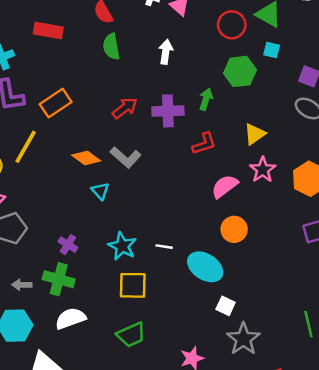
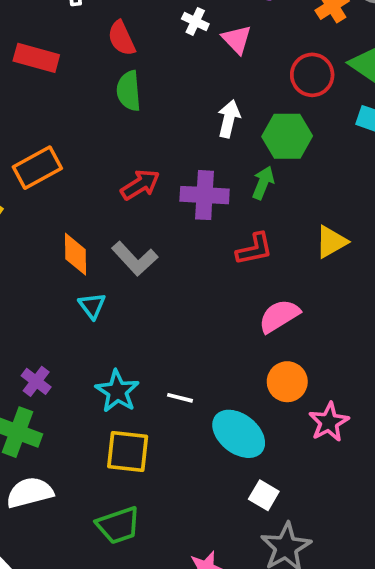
white arrow: (166, 52) -> (229, 119), moved
green hexagon: (240, 71) -> (287, 136), moved
orange diamond: (86, 158) -> (75, 254), turned 48
pink star: (263, 170) -> (329, 422), moved

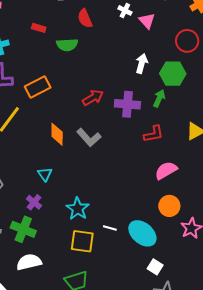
red rectangle: (36, 58) -> (39, 28), size x0.6
green semicircle: (129, 91) -> (67, 45), moved, turned -90
cyan triangle: (92, 306) -> (45, 174), moved
white line: (180, 398) -> (110, 228), moved

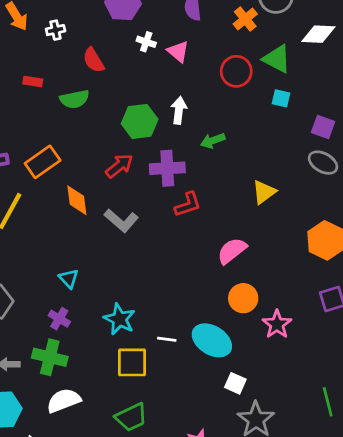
green hexagon: (173, 74) -> (140, 121), moved
green arrow: (159, 98) -> (213, 141), moved, turned -126
orange diamond: (57, 134) -> (77, 200), moved
red L-shape: (154, 134) -> (188, 204), moved

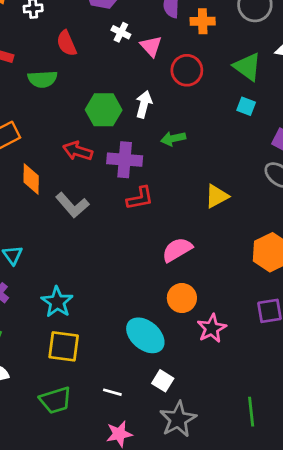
orange cross: (245, 19) -> (203, 21), moved, turned 30
red circle: (236, 71) -> (187, 70), moved
red arrow: (119, 166) -> (78, 151), turned -132
white line: (167, 339) -> (112, 392), moved

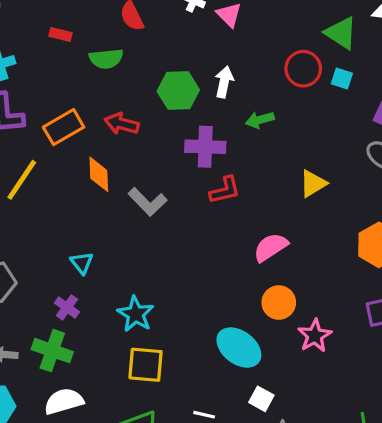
red circle: (187, 70) -> (303, 69), moved
red arrow: (78, 151) -> (122, 124), moved

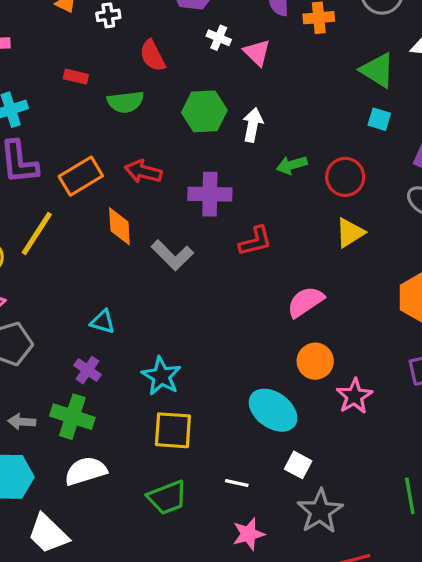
red circle: (303, 69) -> (345, 177), moved
green hexagon: (178, 91) -> (204, 111), moved
purple cross: (205, 147) -> (210, 194), moved
cyan triangle: (82, 263) -> (103, 322), turned -35

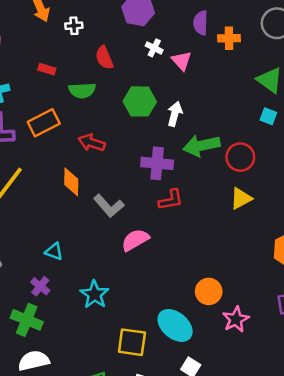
green arrow: (292, 165) -> (201, 146), size x1.6
orange rectangle: (81, 176) -> (44, 123), moved
purple cross: (210, 194) -> (157, 163), moved
pink semicircle: (305, 302) -> (135, 240), moved
yellow square: (173, 430) -> (132, 342), moved

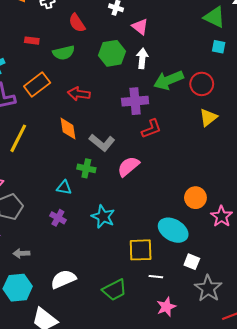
pink triangle: (182, 61) -> (140, 27), moved
green cross: (27, 320) -> (86, 168), moved, size x0.7

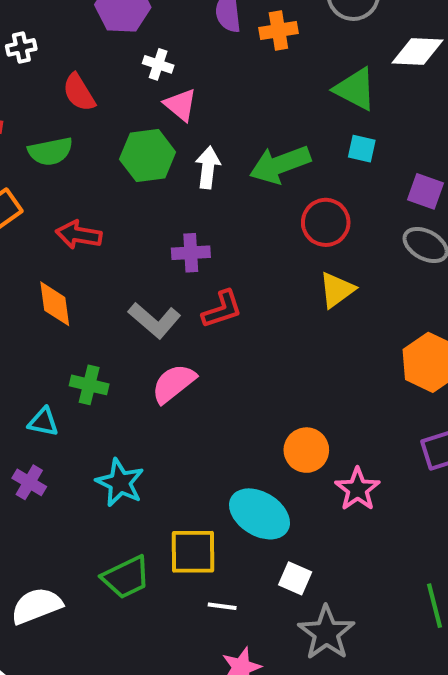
pink triangle: (140, 27) -> (180, 105), moved
green arrow: (169, 80) -> (280, 164), moved
purple cross: (135, 101) -> (191, 253), size x0.7
gray L-shape: (102, 143) -> (154, 320), moved
green trapezoid: (115, 290) -> (126, 577), moved

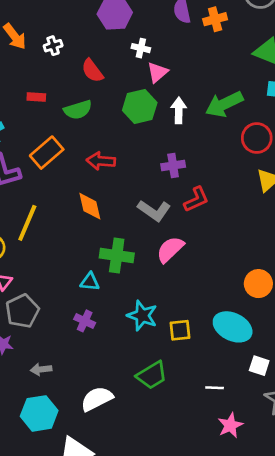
pink triangle: (180, 105) -> (157, 72), turned 45
green cross: (89, 385) -> (117, 256), size x1.4
yellow square: (193, 552) -> (180, 330), moved, size x0.7

